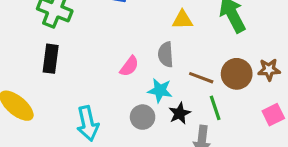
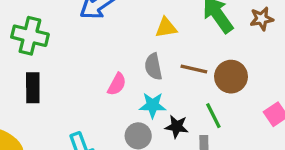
brown star: (269, 70) -> (262, 19), moved
brown line: (201, 78) -> (194, 69), moved
black star: (180, 113) -> (177, 127), turned -30

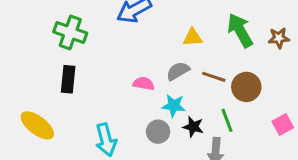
gray semicircle: (153, 67) -> (178, 71), turned 65
pink semicircle: (117, 84) -> (144, 84), turned -115

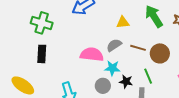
pink semicircle: (144, 84) -> (92, 54), size x1.6

